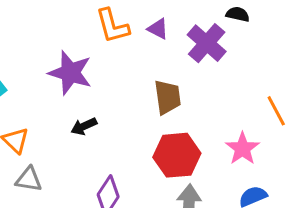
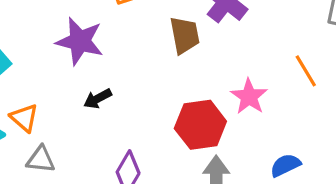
brown trapezoid: (168, 97) -> (185, 35), moved
pink star: (242, 149) -> (249, 97), moved

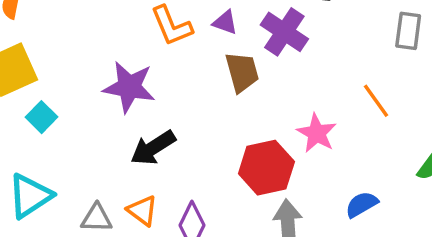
black arrow: (98, 99) -> (153, 148), size x1.5
orange triangle: (24, 118) -> (142, 211), moved

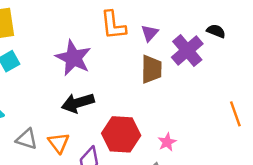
purple triangle: (225, 22) -> (150, 33), turned 36
pink star: (317, 133) -> (167, 142), moved, size x0.7
red hexagon: (266, 168) -> (121, 134), moved

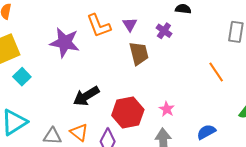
purple cross: (187, 51) -> (164, 31), size x0.6
purple star: (73, 58) -> (65, 43), moved

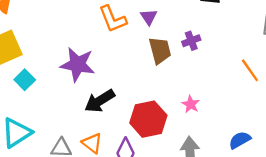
purple cross: (164, 31) -> (191, 41), moved, turned 35
purple star: (65, 43) -> (78, 64), moved
pink star: (167, 109) -> (191, 104), moved

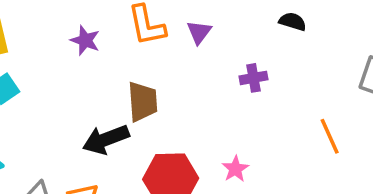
brown trapezoid: (160, 50) -> (143, 102), moved
purple star: (78, 64) -> (85, 40), moved, size x0.6

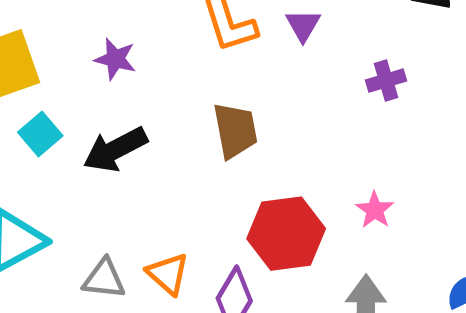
purple star: (85, 40) -> (115, 59), moved
black arrow: (106, 139) -> (115, 149), moved

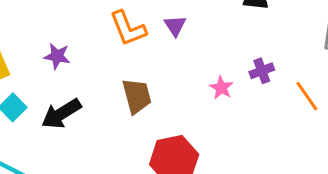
purple cross: (386, 81) -> (262, 71), moved
pink star: (375, 210) -> (221, 88), moved

